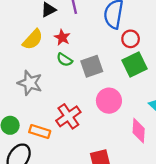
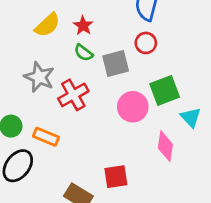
red circle: (131, 39) -> (146, 43), moved
green square: (134, 65) -> (165, 90), moved
red cross: (68, 116) -> (73, 95), moved

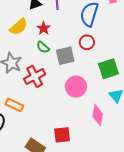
green square: (165, 90) -> (109, 69), moved

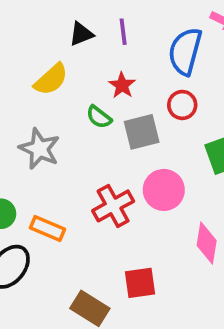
red star: (44, 28) -> (122, 85), moved
red cross: (35, 76) -> (113, 206), moved

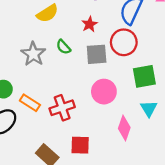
red circle: (182, 105) -> (124, 42), size x1.5
green semicircle: (99, 117) -> (63, 47), moved
red cross: (113, 206) -> (62, 108), moved

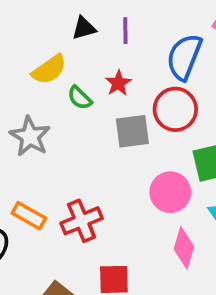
green semicircle: (63, 47) -> (80, 98), moved
pink circle: (104, 92) -> (170, 192), moved

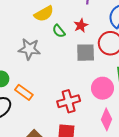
gray star: (30, 136) -> (29, 49), turned -30
red cross: (82, 221) -> (69, 101), moved

